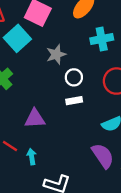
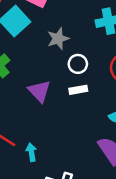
purple triangle: (35, 119) -> (39, 91), moved, turned 50

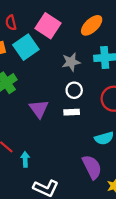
gray star: (58, 39) -> (71, 62), moved

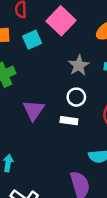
cyan square: (26, 47) -> (32, 40), size x0.7
gray star: (71, 62) -> (79, 65), turned -30

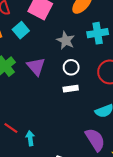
purple triangle: (34, 110) -> (36, 66), moved

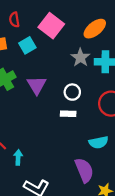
gray star: (66, 40) -> (80, 57), moved

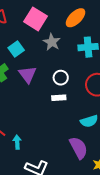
cyan square: (27, 45) -> (16, 49), moved
gray star: (80, 57) -> (52, 42), moved

